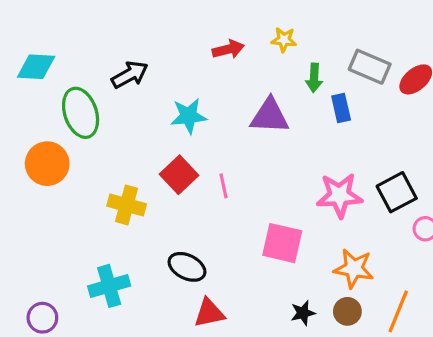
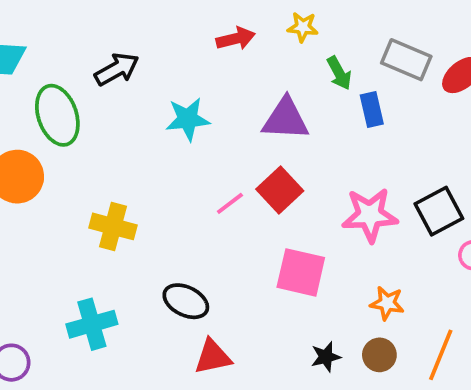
green arrow: (314, 78) -> (339, 73), turned -32
red square: (179, 175) -> (280, 190), moved
pink line: (224, 186) -> (230, 203), turned 65
orange star: (354, 268) -> (387, 303), size x0.7

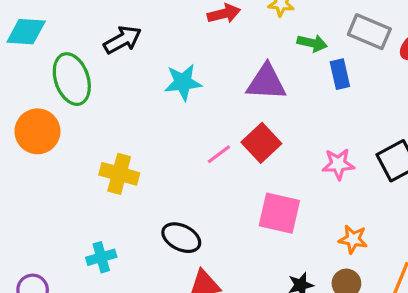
green arrow: (339, 73) -> (312, 43), turned -48
pink star: (370, 215) -> (338, 164), size x0.7
cyan cross: (92, 324) -> (101, 257), size x0.7

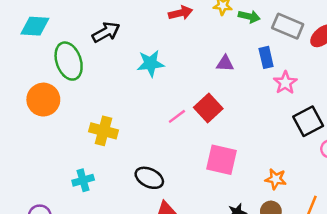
green arrow: (312, 43) -> (249, 16), moved
purple triangle: (266, 82) -> (225, 63), moved, size x0.6
pink star: (338, 164) -> (285, 83), moved, turned -30
cyan cross: (101, 257) -> (83, 180), moved

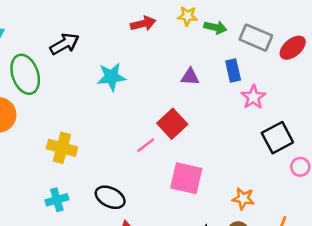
pink line: (177, 116) -> (146, 145), moved
cyan cross: (83, 180) -> (57, 200), moved

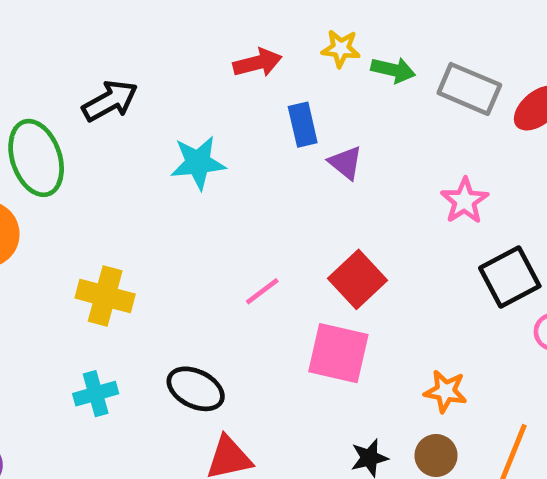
blue rectangle: (233, 70) -> (303, 125), moved
purple triangle: (190, 77) -> (346, 163), turned 36
red square: (172, 124) -> (357, 279), moved

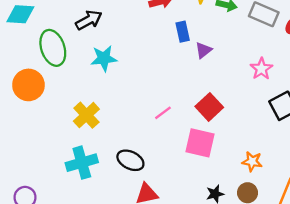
cyan star: (198, 163) -> (104, 58), moved
purple triangle: (346, 163) -> (203, 50), turned 42
yellow cross: (105, 296) -> (86, 115), turned 32
cyan cross: (96, 394) -> (82, 163), size x1.5

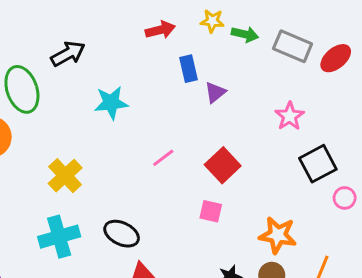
cyan star: (104, 58) -> (111, 103), moved
pink line: (163, 113) -> (163, 158), moved
pink square: (200, 143) -> (211, 211), size x0.6
orange star: (252, 161) -> (278, 235), size x1.4

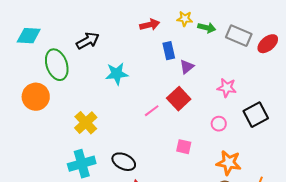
pink star: (290, 116) -> (227, 88), moved, turned -30
red square: (223, 165) -> (179, 99), moved
pink circle: (345, 198) -> (219, 124), moved

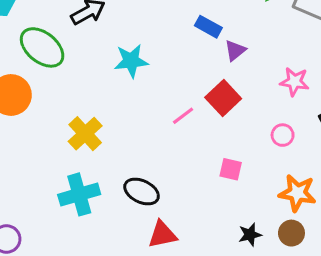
blue rectangle: (169, 51) -> (208, 27), turned -48
green ellipse: (57, 65) -> (42, 47), turned -32

